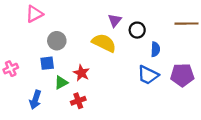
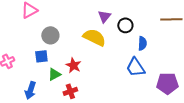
blue trapezoid: (148, 75) -> (135, 67), turned 30
purple pentagon: (182, 75) -> (167, 83), moved

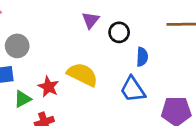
yellow semicircle: (94, 37) -> (82, 74), moved

